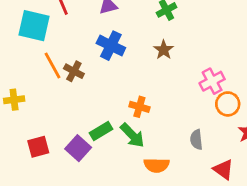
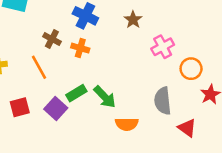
orange line: (53, 65) -> (39, 67), moved
pink cross: (212, 81) -> (163, 47), moved
orange cross: (139, 107) -> (80, 48), moved
gray semicircle: (196, 140) -> (163, 101), size x1.5

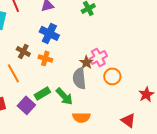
brown star: (133, 20) -> (86, 62), moved
pink cross: (163, 47) -> (98, 57), moved
orange circle: (191, 69) -> (112, 76), moved
gray semicircle: (163, 101) -> (79, 78), moved

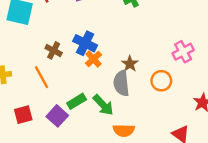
blue cross: (49, 33) -> (85, 43), moved
pink cross: (98, 57) -> (183, 52), moved
orange cross: (45, 58) -> (94, 59), moved, turned 32

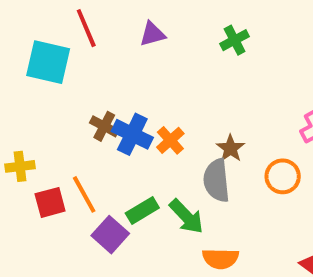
blue cross: (85, 43) -> (132, 134), moved
orange line: (41, 77) -> (84, 194), moved
red square: (23, 115) -> (50, 202), moved

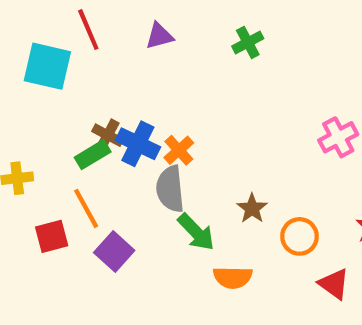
brown star: (231, 148) -> (252, 208), moved
orange circle: (283, 176) -> (299, 236), moved
gray semicircle: (216, 180) -> (170, 189), moved
red square: (50, 202) -> (52, 236), moved
green rectangle: (142, 210) -> (93, 155), moved

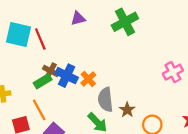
red line: (88, 30) -> (40, 39), moved
green cross: (248, 42) -> (125, 22), size x1.6
gray semicircle: (170, 189) -> (105, 100), moved

